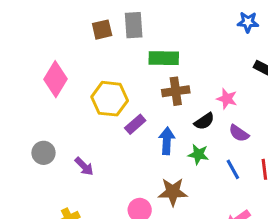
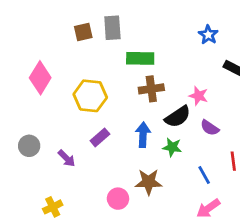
blue star: (248, 22) -> (208, 35), moved, turned 30
black semicircle: (204, 121) -> (178, 117), size x1.4
purple rectangle: (135, 124) -> (100, 137), moved
blue line: (233, 169) -> (204, 175), moved

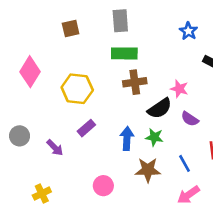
gray rectangle: (112, 28) -> (120, 21), moved
blue arrow: (143, 135) -> (127, 139), moved
brown star: (149, 182) -> (148, 170), moved

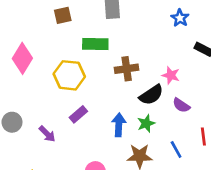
green rectangle: (124, 53) -> (95, 44), moved
green star: (154, 137) -> (146, 123), turned -30

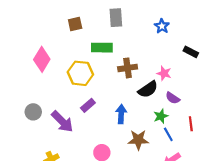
blue star: (180, 18) -> (162, 26), moved
green star: (146, 123) -> (161, 116), moved
purple arrow: (47, 134) -> (62, 122), size x1.6

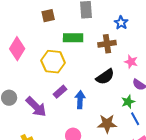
blue star: (162, 26) -> (121, 23), moved
brown cross: (128, 68) -> (107, 44), moved
black semicircle: (148, 89) -> (105, 77), moved
blue arrow: (121, 114) -> (80, 100), moved

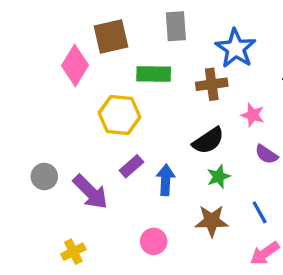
brown square: (48, 16) -> (111, 36), size x1.5
blue star: (121, 23) -> (236, 48), size x1.6
pink diamond: (17, 49) -> (75, 65), moved
green star: (128, 102) -> (219, 176), moved

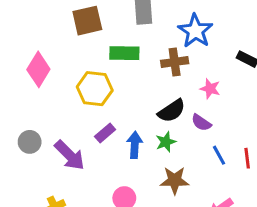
pink diamond: (75, 65) -> (38, 69), moved
purple semicircle: (266, 154) -> (201, 123), moved
green star: (219, 176) -> (166, 142), moved
blue line: (260, 212) -> (219, 155), moved

